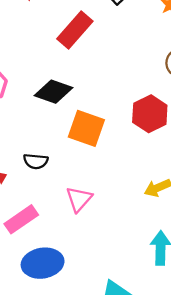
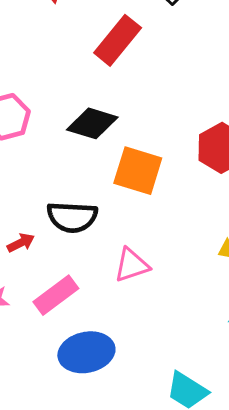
black semicircle: (36, 161) -> (72, 217), size x1.5
pink triangle: (79, 199) -> (132, 265), turned 32

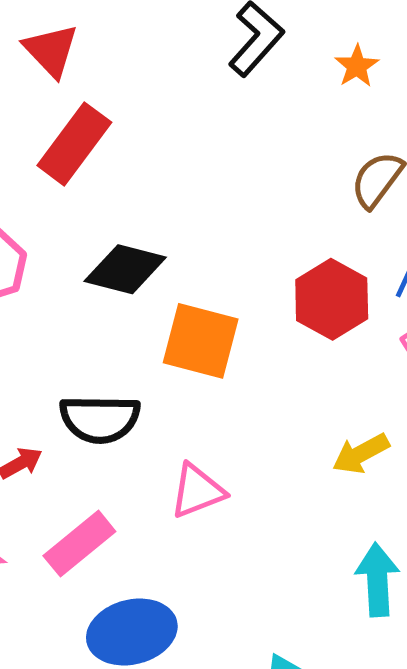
red rectangle: (118, 40) -> (74, 144), moved

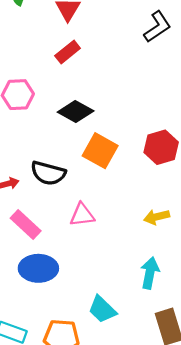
red rectangle: (74, 144) -> (68, 52), size x0.7
pink rectangle: (79, 544) -> (26, 224), turned 68

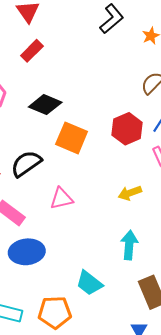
black semicircle: (48, 173) -> (26, 164), turned 136

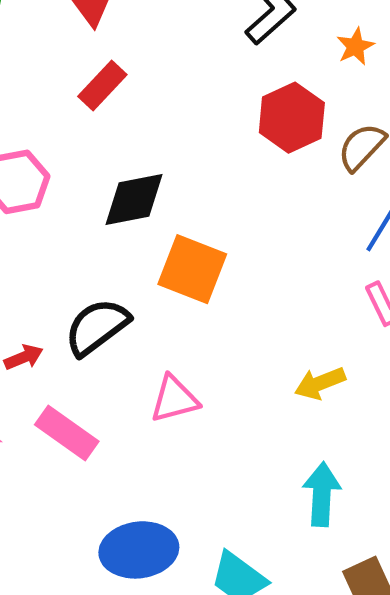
black diamond: (45, 105) -> (134, 200), turned -32
red hexagon: (127, 129) -> (292, 118), moved
blue ellipse: (27, 252) -> (139, 550), moved

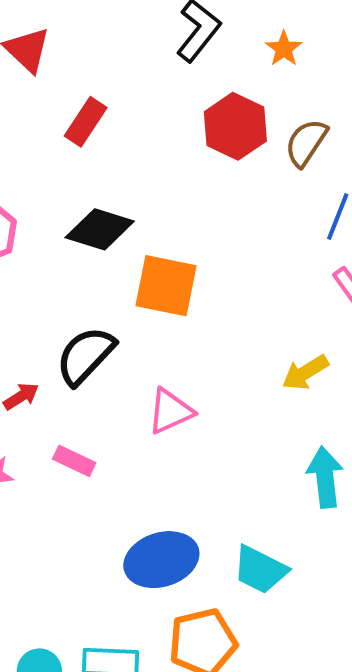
red rectangle: (102, 86) -> (86, 122), moved
black diamond: (134, 200) -> (100, 229), turned 38
pink rectangle: (67, 433) -> (74, 461), size x0.7

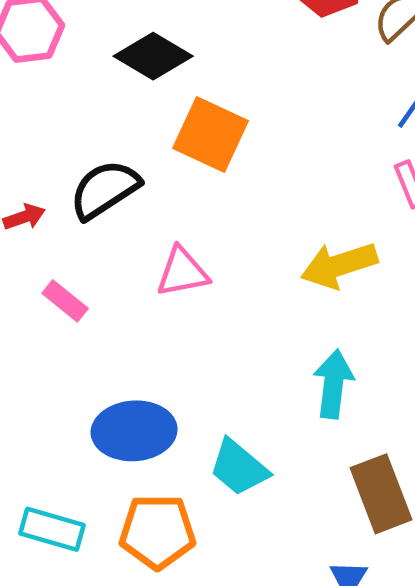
yellow arrow: (305, 373) -> (339, 265), size x1.4

